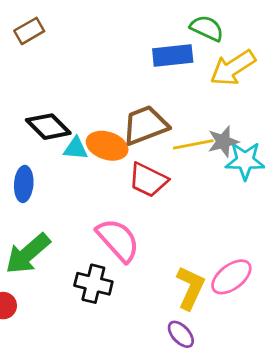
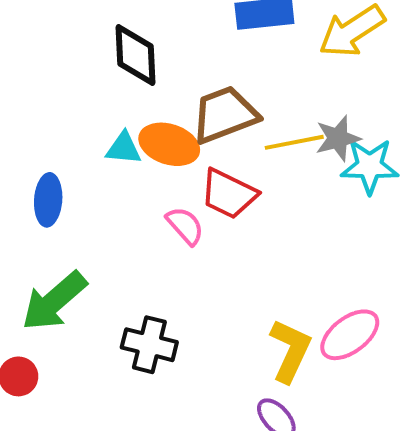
black diamond: (48, 127) -> (135, 55), moved, turned 42
pink semicircle: (118, 240) -> (185, 226), moved, size x0.6

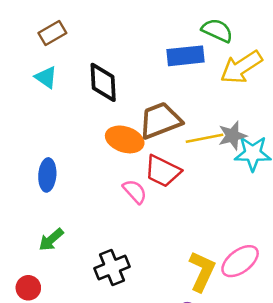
cyan triangle: (124, 148) -> (46, 77), moved, turned 30
green arrow: (54, 301) -> (51, 240), size x0.6
black cross: (149, 345) -> (112, 268), turned -36

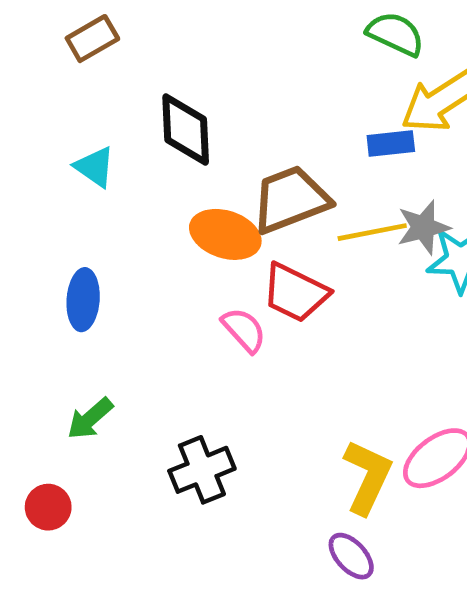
blue rectangle: (186, 56) -> (391, 143), moved, size x0.7
cyan triangle: (46, 77) -> (95, 167), moved

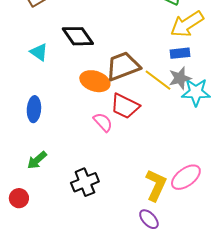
black diamond: (186, 129) -> (78, 36), turned -32
blue rectangle: (391, 143) -> (180, 53), moved
yellow line: (372, 232) -> (158, 80), turned 48

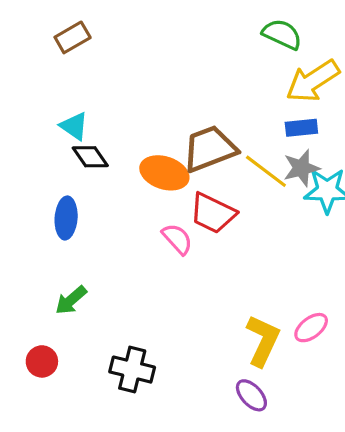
black diamond: (78, 36) -> (90, 157), moved, size x0.7
pink ellipse: (186, 177) -> (311, 328), size x0.7
black cross: (85, 182) -> (132, 370), moved, turned 36

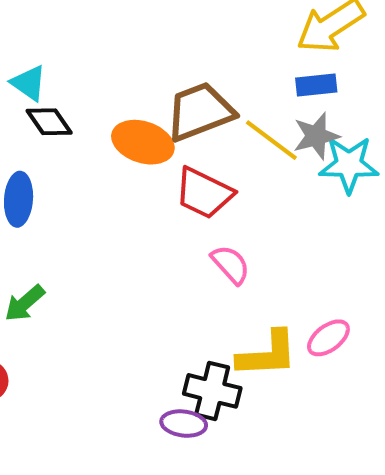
pink semicircle: (177, 239) -> (231, 264), moved
yellow L-shape: (263, 341) -> (267, 354), turned 62
black cross: (132, 370) -> (212, 391), moved
purple ellipse: (251, 395) -> (184, 424), moved, turned -40

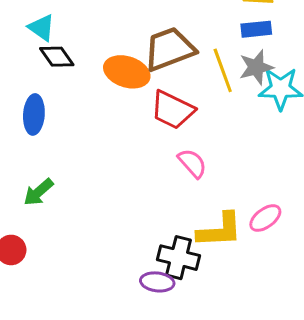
yellow line: (271, 140) -> (223, 70), turned 33

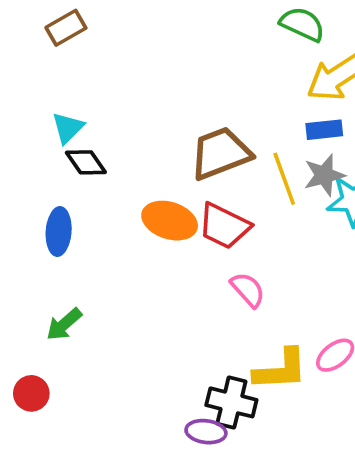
cyan triangle: (42, 28) -> (68, 128), turned 40
orange ellipse: (127, 72) -> (170, 221), moved

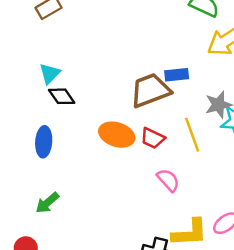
blue rectangle: (324, 130) -> (177, 75), moved
yellow line: (284, 179) -> (192, 135), moved
red trapezoid: (224, 226) -> (153, 138), size x0.7

